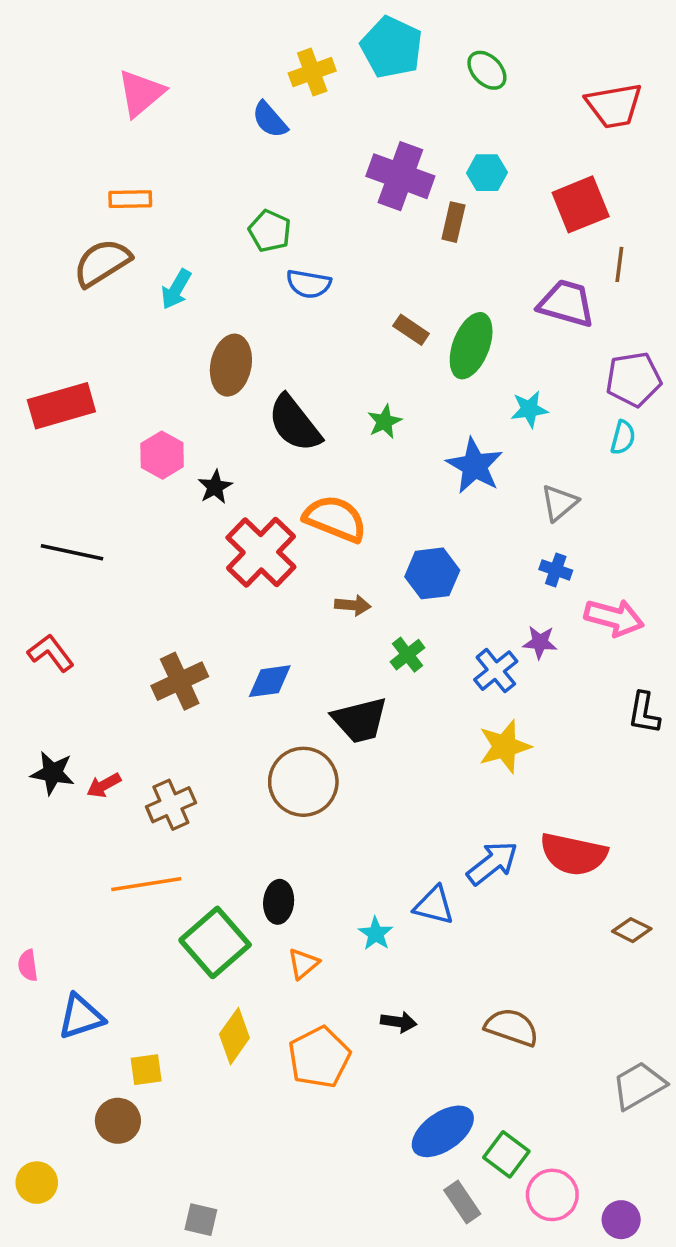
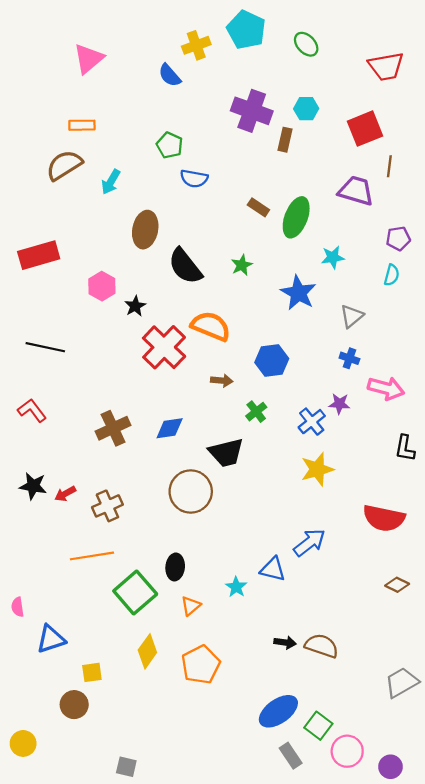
purple pentagon: (633, 379) -> (398, 238), size x0.7
red semicircle: (573, 854) -> (384, 518), moved
black arrow: (399, 1022) -> (285, 642), moved

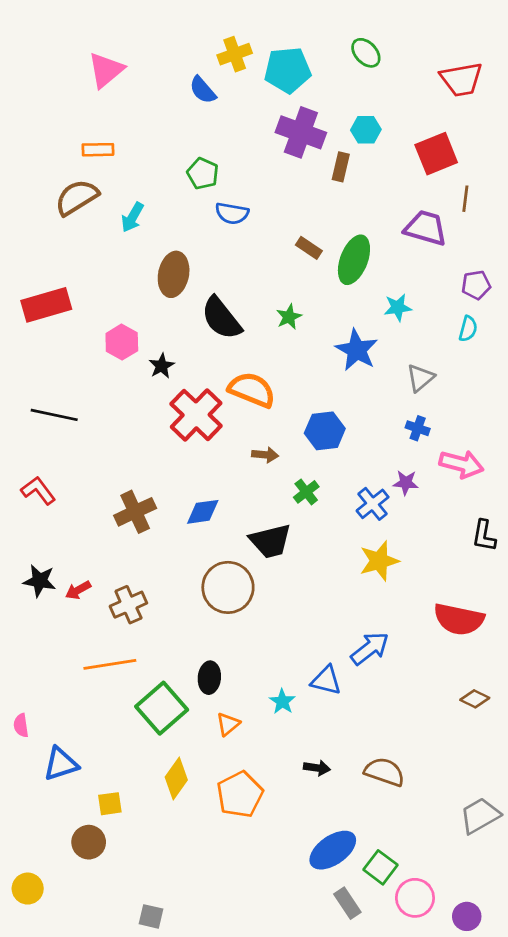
cyan pentagon: (246, 30) -> (288, 70), moved, turned -30
black arrow: (285, 642) -> (317, 768), moved

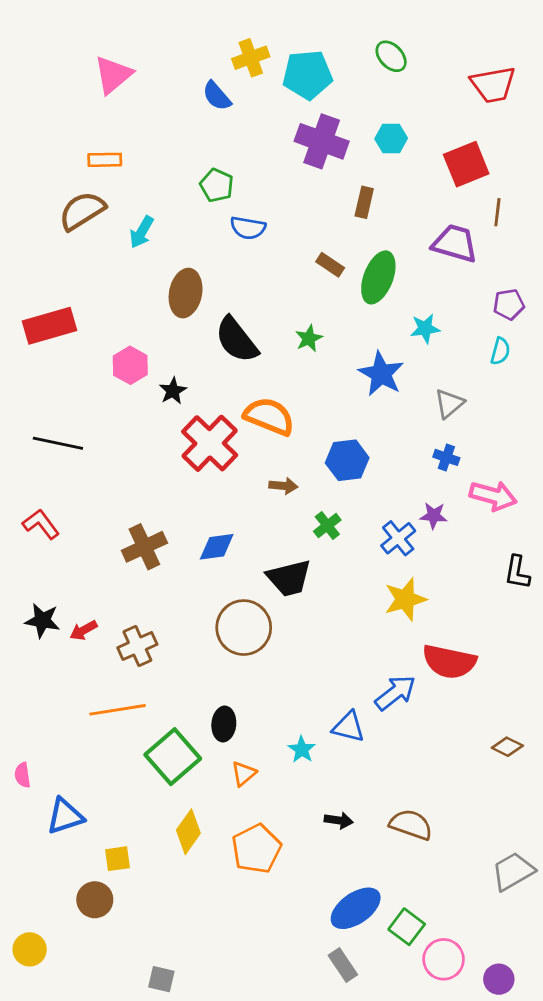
brown rectangle: (341, 167) -> (364, 202), moved
red semicircle: (459, 619) -> (449, 662), moved
gray rectangle: (347, 903) -> (343, 965), moved

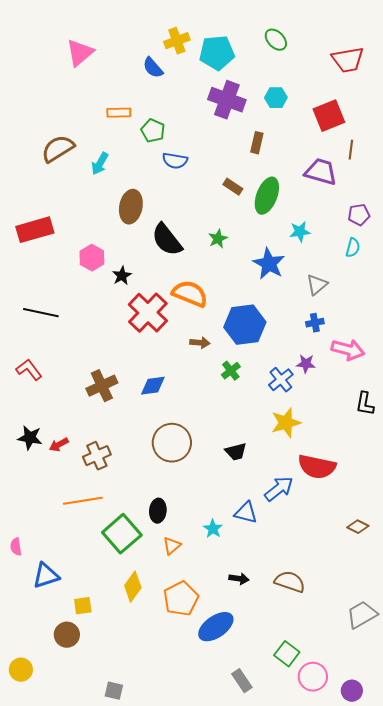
orange rectangle: (105, 160) -> (119, 113), moved
blue cross: (446, 457) -> (315, 323), turned -30
blue hexagon: (347, 460) -> (245, 325), size x1.4
black trapezoid: (289, 578) -> (236, 452), moved, size x0.7
blue ellipse: (356, 908) -> (216, 627), moved

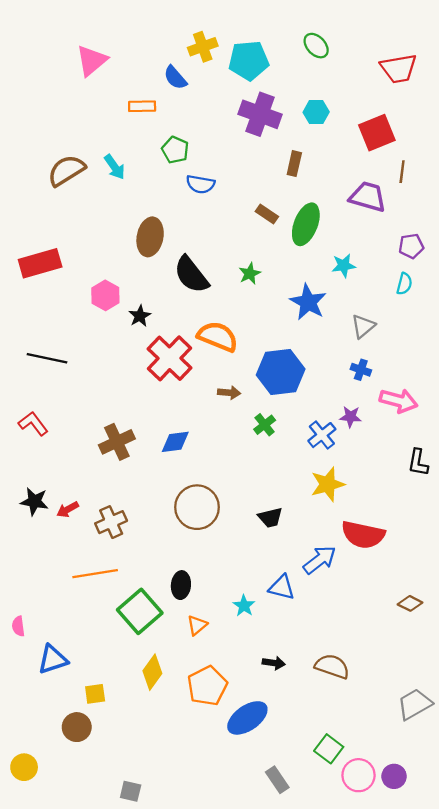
orange rectangle: (119, 113) -> (142, 106), moved
cyan arrow: (100, 164) -> (115, 167), moved, turned -65
blue cross: (315, 323) -> (361, 370), turned 30
purple circle: (352, 691) -> (394, 776), moved

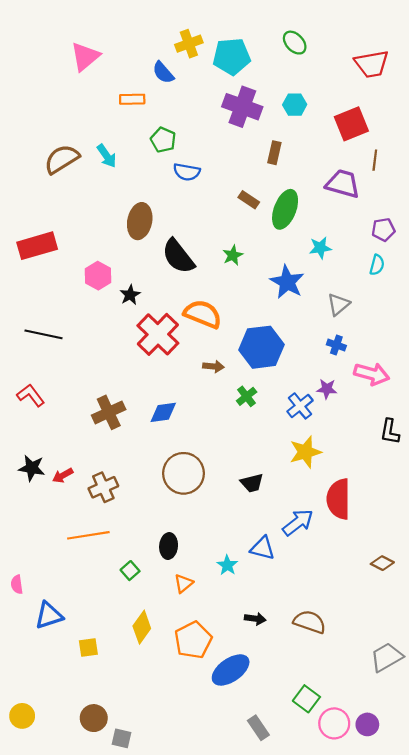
red semicircle: (363, 535) -> (338, 499), turned 78
green square: (140, 611) -> (130, 571), size x0.5
brown circle: (77, 727) -> (94, 718), moved

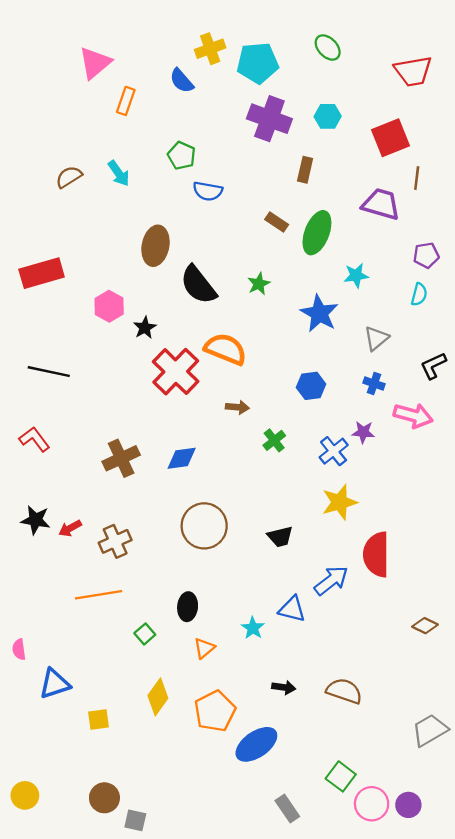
orange rectangle: (132, 99) -> (126, 101), moved, turned -70
brown semicircle: (62, 159) -> (69, 177), size x0.7
blue hexagon: (262, 347) -> (311, 386), moved, size x0.6
black L-shape: (390, 432) -> (433, 366), moved, turned 55

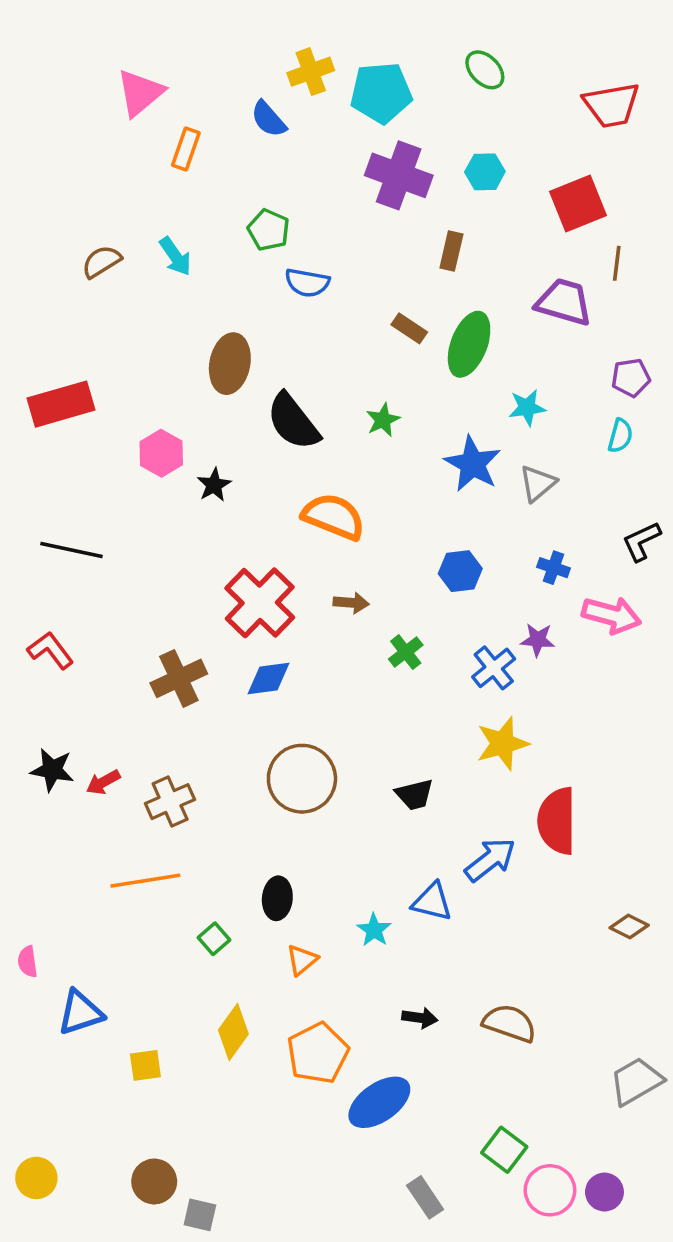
gray triangle: (376, 338) -> (538, 483), moved
red cross: (176, 372) -> (260, 603), moved

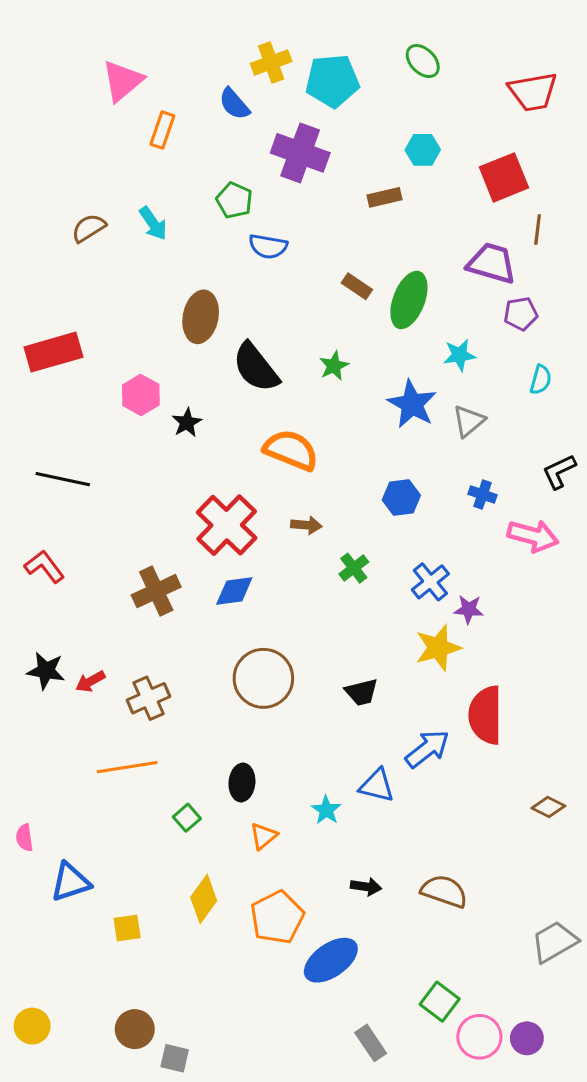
purple cross: (399, 175) -> (300, 153), moved
brown rectangle: (451, 251) -> (384, 197), moved, turned 64
purple pentagon: (631, 378) -> (521, 314), moved
purple star: (538, 640) -> (469, 609), moved

